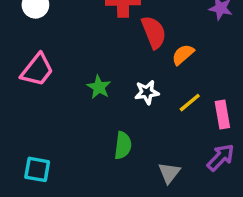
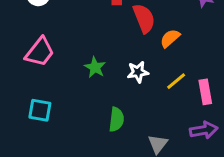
purple arrow: (221, 157) -> (204, 130), turned 36
cyan square: (37, 169) -> (40, 110), moved

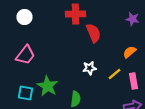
orange semicircle: (170, 38) -> (130, 52), moved
green star: (95, 67) -> (48, 86), moved, size x1.5

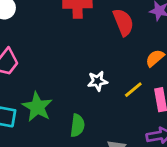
red semicircle: (94, 33) -> (123, 22), moved

